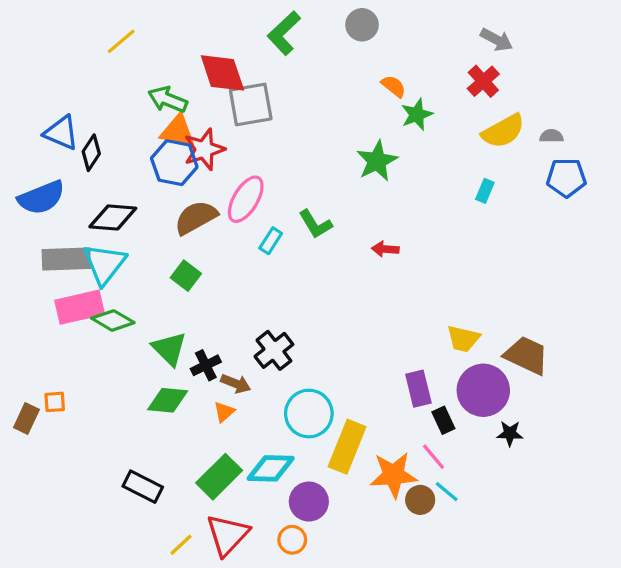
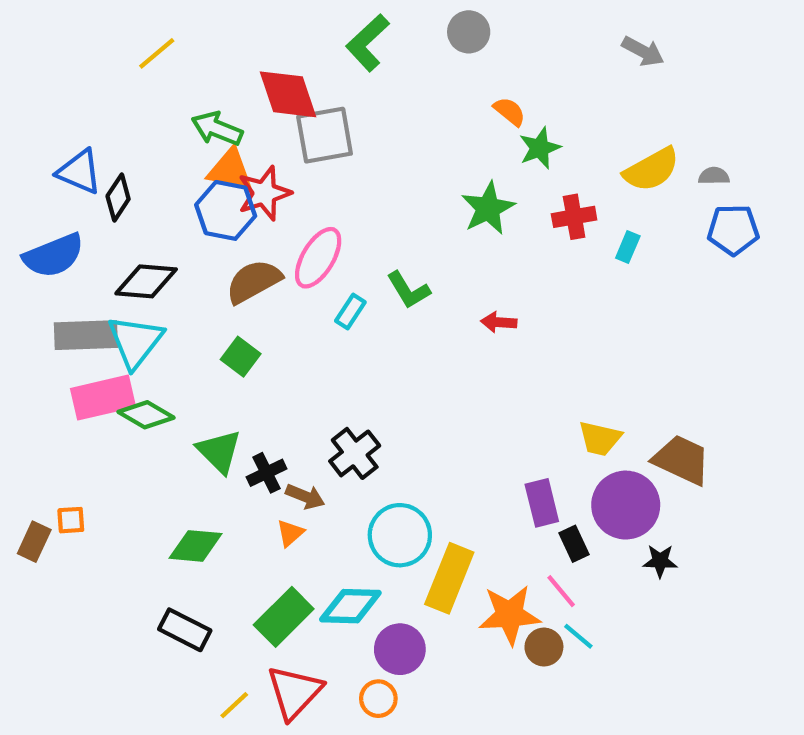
red cross: (483, 81) -> (574, 217), moved, turned 32
green diamond: (168, 400) -> (196, 546), moved

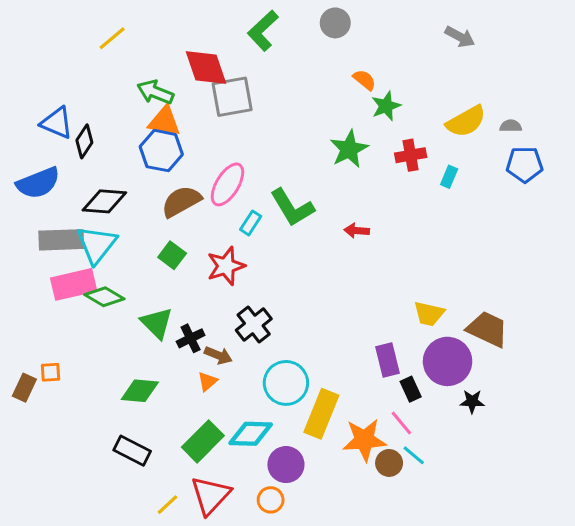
red star: (264, 193) -> (226, 266), moved
green L-shape: (408, 290) -> (292, 208), size x1.4

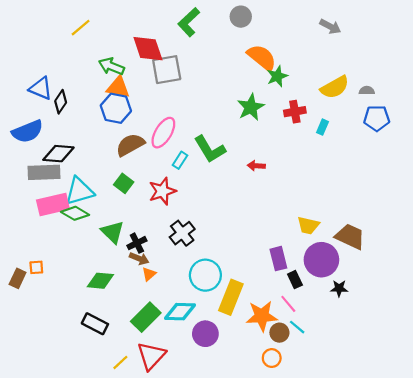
orange semicircle: (364, 80) -> (262, 57), size x1.8
black diamond: (104, 201) -> (58, 154), moved
cyan triangle: (97, 244) -> (79, 191), moved, turned 36
brown arrow: (218, 355) -> (139, 259), moved
orange circle: (271, 500) -> (272, 358), moved

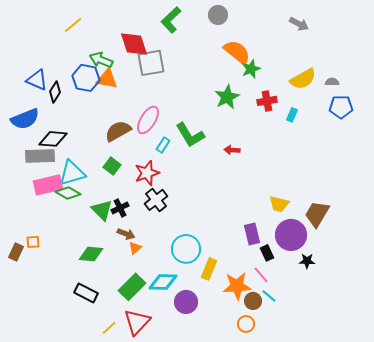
blue hexagon: (116, 108) -> (86, 78), moved
black cross: (182, 233) -> (156, 200), moved
brown trapezoid: (350, 236) -> (317, 214), turned -84
black cross: (137, 243) -> (120, 208), moved
yellow rectangle: (231, 297) -> (209, 269), size x0.7

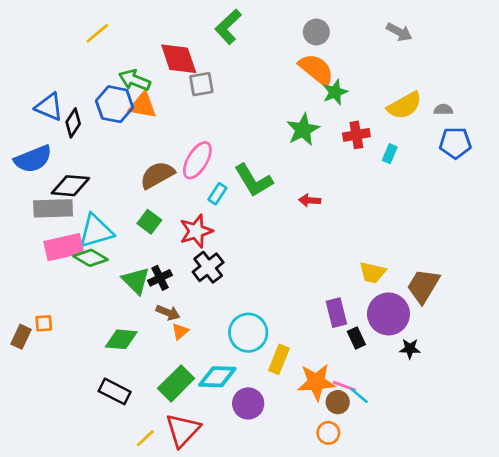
gray circle: (218, 15) -> (316, 32), moved
gray square: (151, 63) -> (201, 84), size x0.7
pink line: (261, 275) -> (344, 386), moved, turned -30

